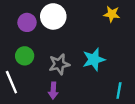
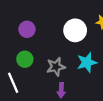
white circle: (53, 16) -> (75, 30), moved
purple arrow: (53, 90) -> (61, 90), moved

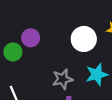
green circle: (25, 59) -> (13, 52), moved

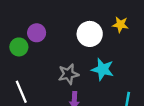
cyan star: (97, 74) -> (103, 69), turned 30

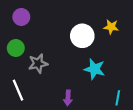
purple circle: (37, 33) -> (21, 17), moved
gray star: (68, 74) -> (38, 64), moved

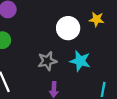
gray star: (38, 64) -> (47, 61), moved

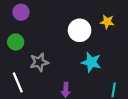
gray star: (47, 61) -> (39, 62), moved

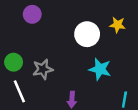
purple circle: (21, 12) -> (32, 14), moved
green circle: (16, 42) -> (14, 62), moved

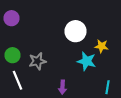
purple circle: (32, 14) -> (12, 18), moved
yellow star: (117, 25) -> (102, 46), moved

